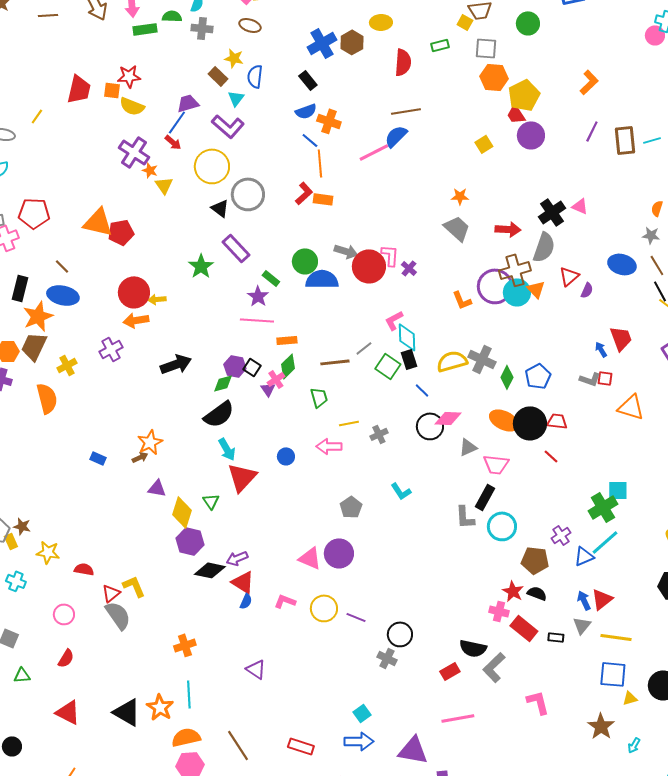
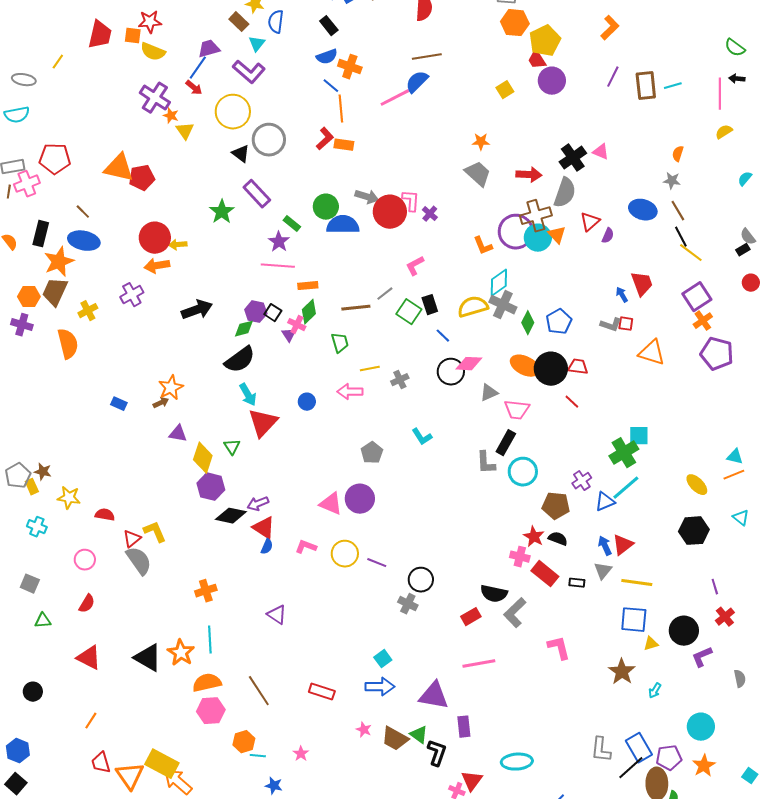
cyan diamond: (407, 337) -> (499, 283), moved, turned 56
pink cross: (276, 379) -> (297, 325), turned -30

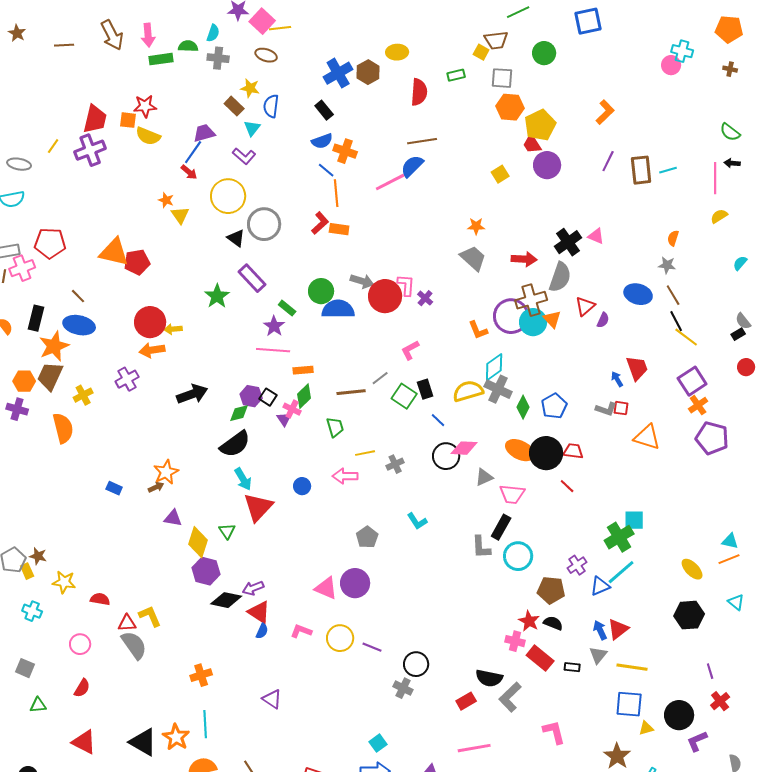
purple L-shape: (249, 72) -> (244, 156), size x0.7
purple cross: (155, 98) -> (90, 150), moved, turned 36
red triangle: (132, 539) -> (127, 623), turned 36

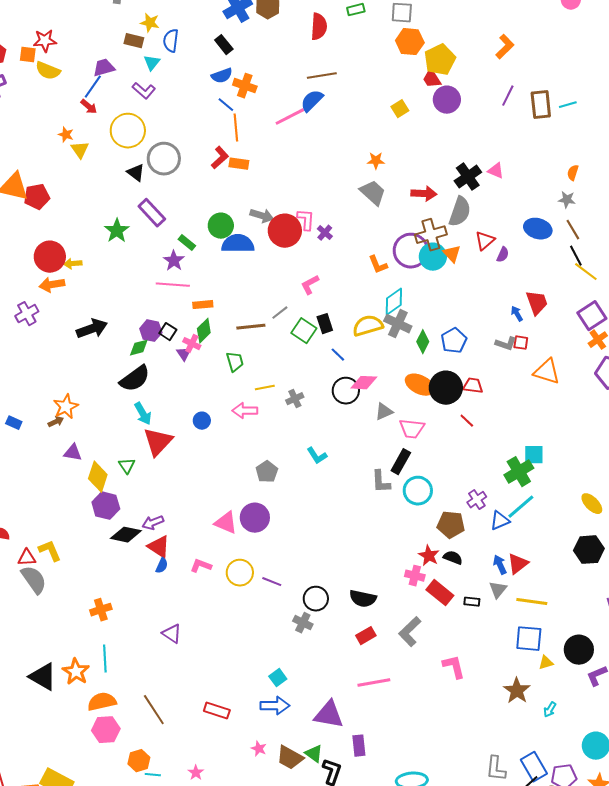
brown rectangle: (234, 106) -> (134, 41), turned -30
black semicircle: (489, 678) -> (363, 599), moved

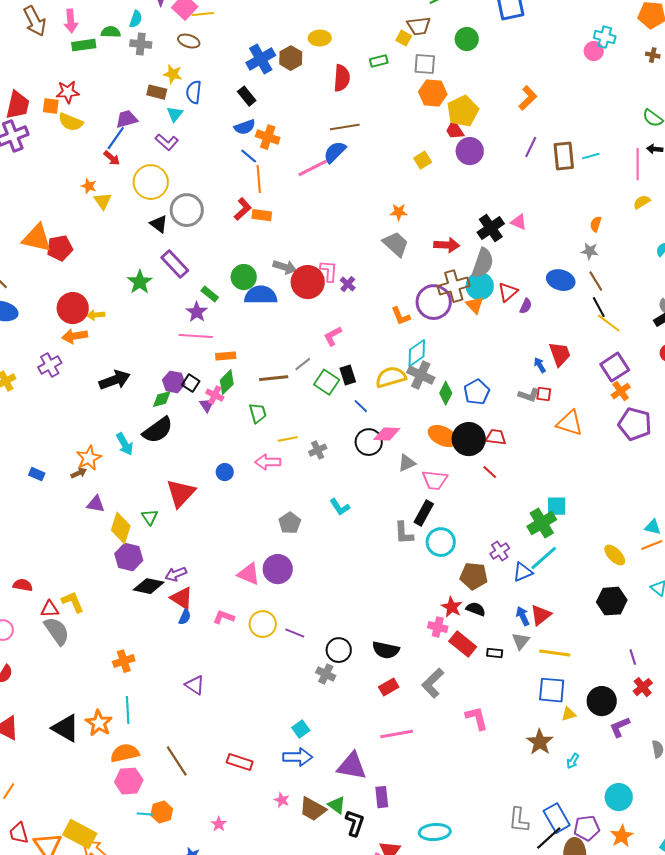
cyan circle: (433, 257) -> (480, 286), moved
cyan arrow: (143, 414) -> (125, 444), moved
cyan line: (153, 775) -> (145, 814), moved

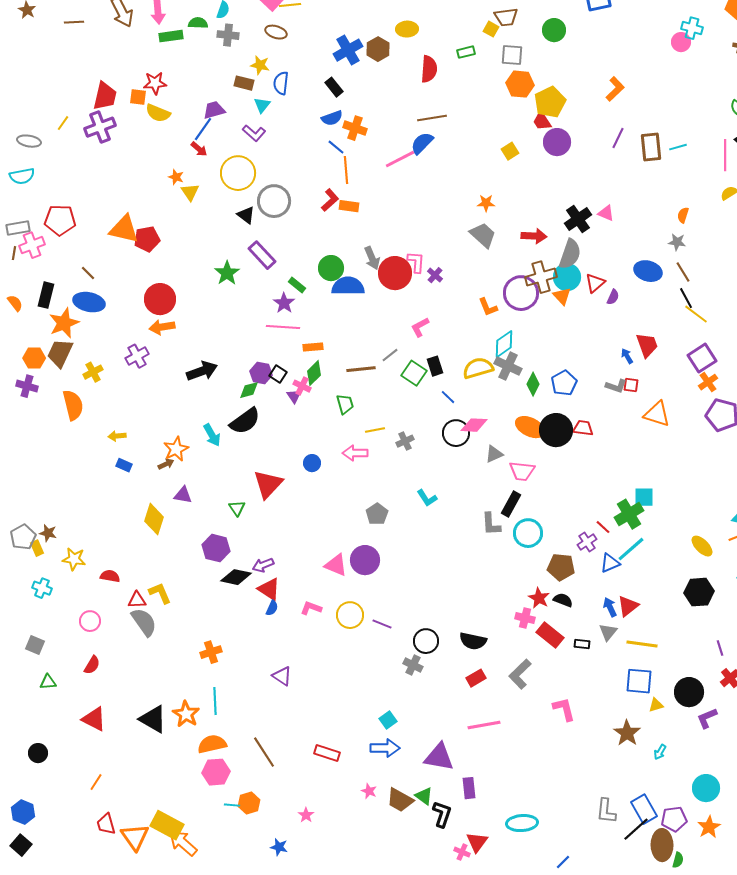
gray arrow: (285, 267) -> (372, 258), turned 50
yellow arrow: (96, 315) -> (117, 436), moved
red line: (490, 472) -> (603, 527), moved
yellow diamond: (121, 528) -> (154, 519), moved

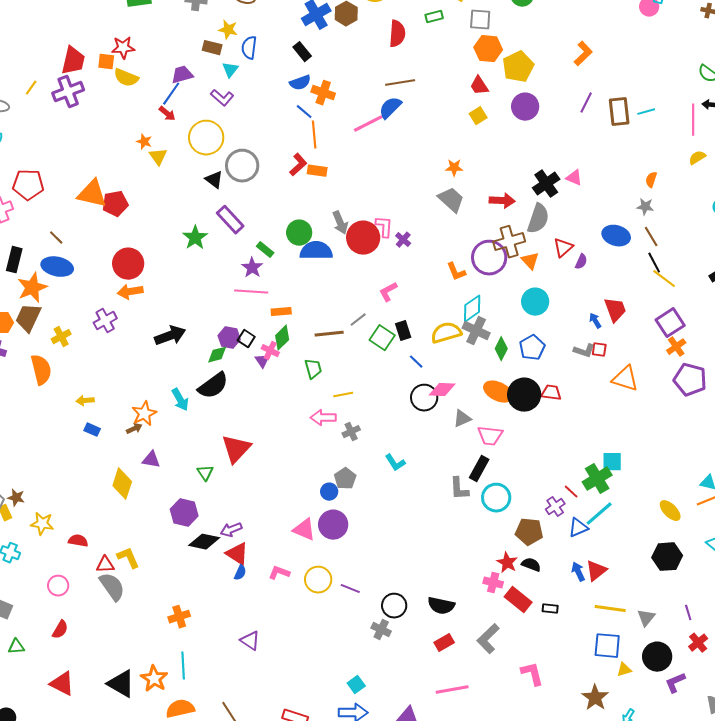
red trapezoid: (542, 121) -> (479, 86), moved
cyan circle: (567, 277) -> (535, 302), moved
gray cross: (405, 441) -> (351, 432), moved
blue circle: (312, 463) -> (329, 492), moved
gray triangle: (608, 632) -> (646, 618), moved

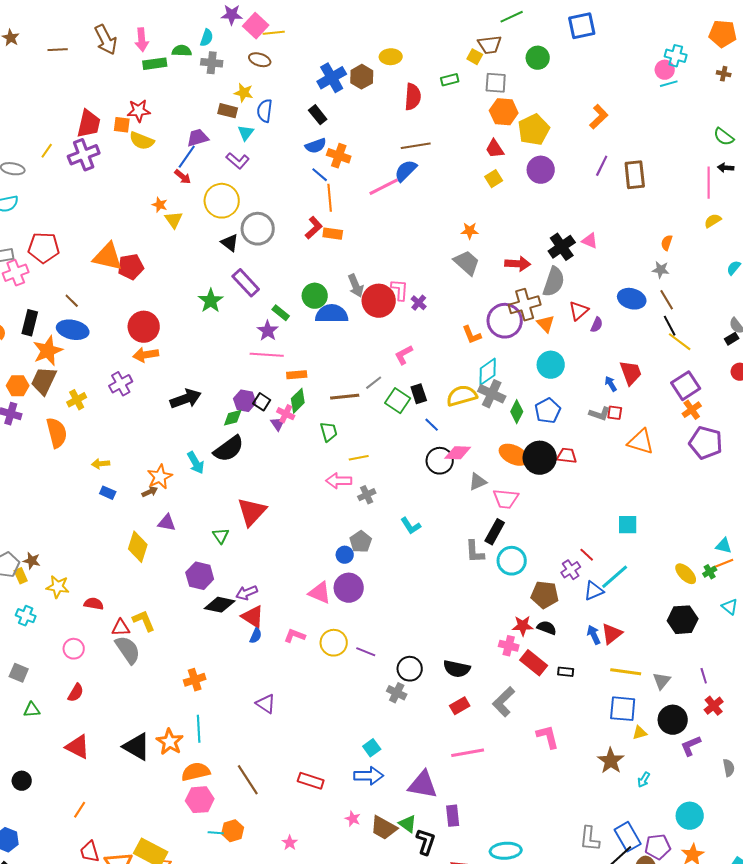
cyan line: (646, 112) -> (669, 84), moved
green cross: (597, 479) -> (710, 572), moved, size x0.5
red star: (507, 563) -> (523, 626), turned -30

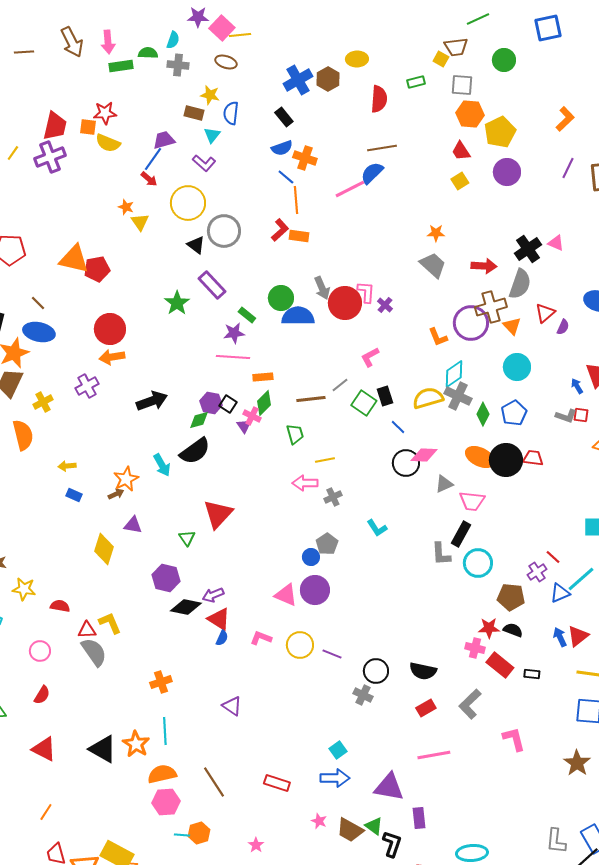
purple star: (268, 331) -> (234, 333), turned 30

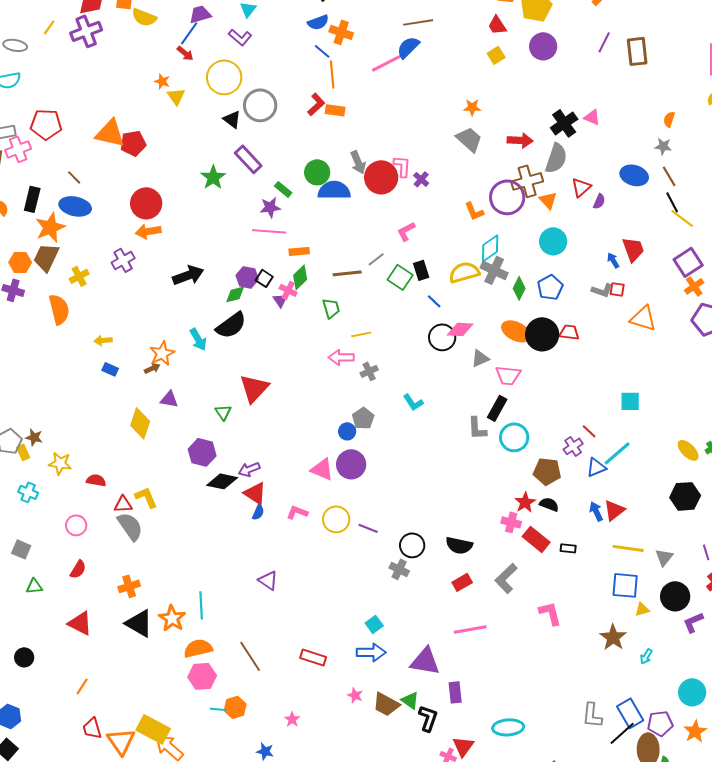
red star: (489, 628) -> (525, 502), turned -30
orange cross: (161, 682) -> (129, 586), moved

